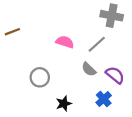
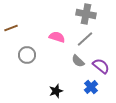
gray cross: (112, 16) -> (86, 14), moved
gray circle: (40, 77) -> (27, 55), moved

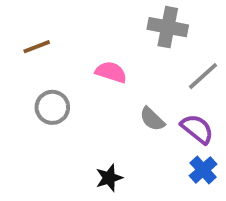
brown line: (11, 28) -> (37, 47), moved
gray line: (85, 39) -> (203, 76), moved
blue cross: (91, 87) -> (203, 170), moved

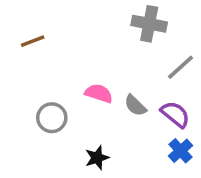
pink semicircle: (111, 72) -> (99, 93), moved
gray circle: (52, 107) -> (52, 118), moved

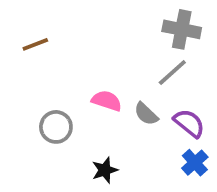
gray cross: (149, 24) -> (182, 29), moved
gray line: (181, 67) -> (172, 73), moved

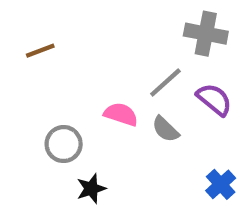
gray line: (172, 73) -> (165, 82), moved
purple semicircle: (189, 123) -> (214, 99), moved
black star: (105, 170) -> (91, 189), moved

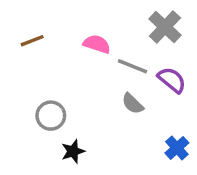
gray cross: (206, 34) -> (165, 27), turned 32
gray line: (165, 82) -> (133, 66), turned 64
pink semicircle: (121, 114) -> (97, 44), moved

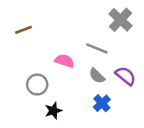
pink semicircle: (97, 44) -> (65, 61), moved
purple semicircle: (172, 80) -> (125, 76), moved
blue cross: (177, 148) -> (102, 103), moved

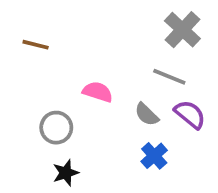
brown line: (23, 30) -> (36, 45), turned 35
gray line: (97, 48) -> (169, 77), moved
black star: (53, 111) -> (66, 173), moved

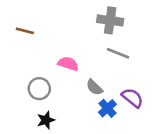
gray cross: (182, 30) -> (110, 20), moved, turned -35
gray semicircle: (147, 114) -> (94, 87), moved
purple semicircle: (190, 114) -> (132, 98), moved

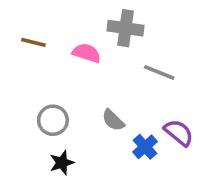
gray cross: (110, 20) -> (126, 28), moved
pink semicircle: (68, 64) -> (87, 53), moved
gray semicircle: (94, 87) -> (113, 120), moved

